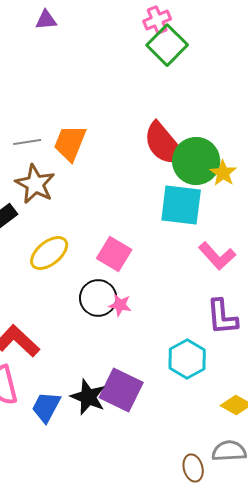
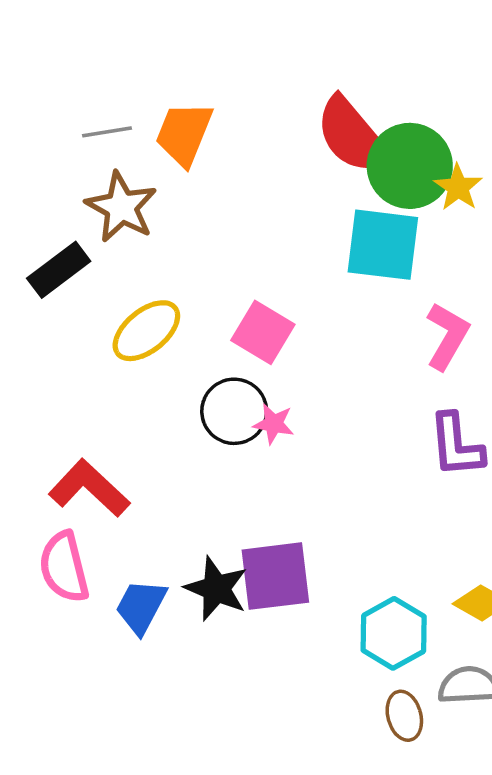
pink L-shape: (217, 256) -> (447, 336), turned -108
cyan hexagon: (187, 359) -> (394, 633), moved
purple square: (121, 390) -> (275, 576), turned -33

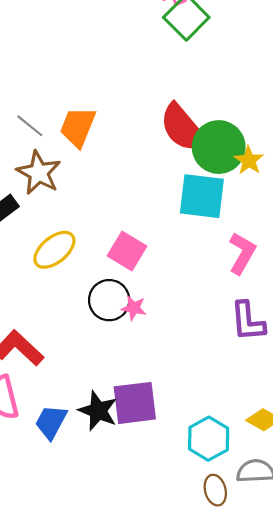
gray line: (107, 132) -> (30, 126), turned 48

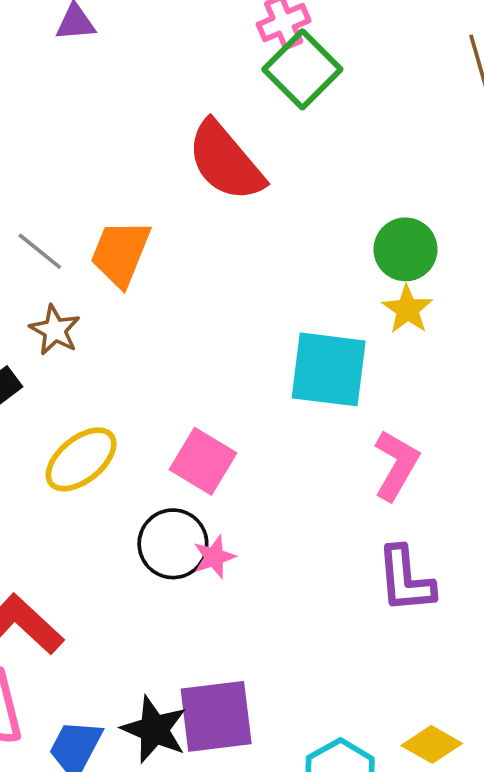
red semicircle: (183, 128) -> (225, 161), moved
green circle: (219, 147) -> (406, 249), moved, size x0.7
brown star: (39, 173) -> (55, 330), size x0.7
pink star: (134, 308) -> (214, 557), turned -30

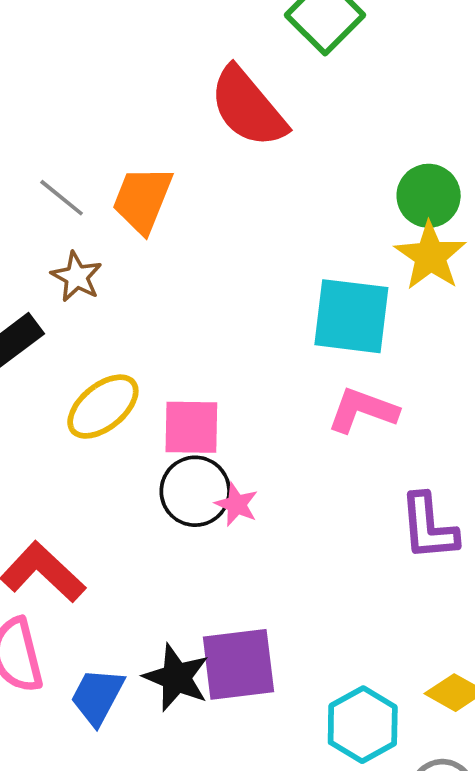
yellow star: (407, 309) -> (430, 256), size x1.4
pink square: (203, 461) -> (191, 427), moved, turned -30
pink L-shape: (396, 465) -> (363, 410), moved, turned -100
pink star: (214, 557) -> (237, 504), turned -30

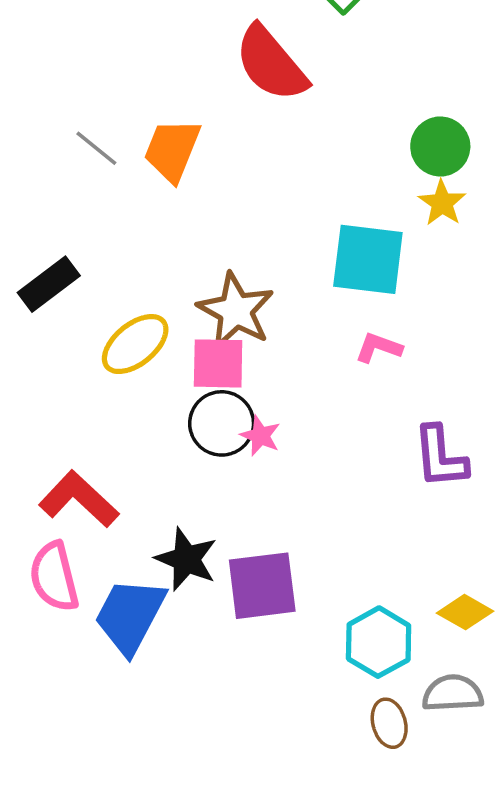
yellow star: (430, 256) -> (442, 203), size x0.7
brown star: (77, 277) -> (236, 311), moved, size x1.6
pink L-shape: (363, 410) -> (379, 348), size x0.7
black star: (176, 678) -> (186, 559), moved
blue trapezoid: (97, 696) -> (130, 616), size x1.4

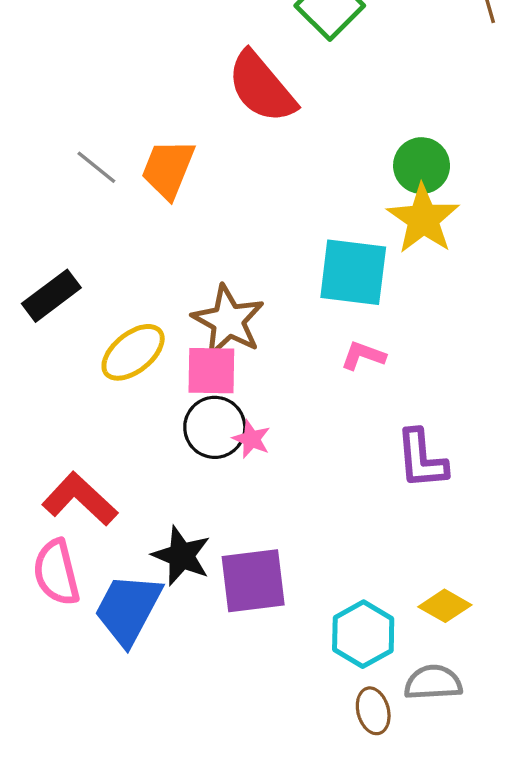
yellow star: (442, 203) -> (423, 219), size x1.6

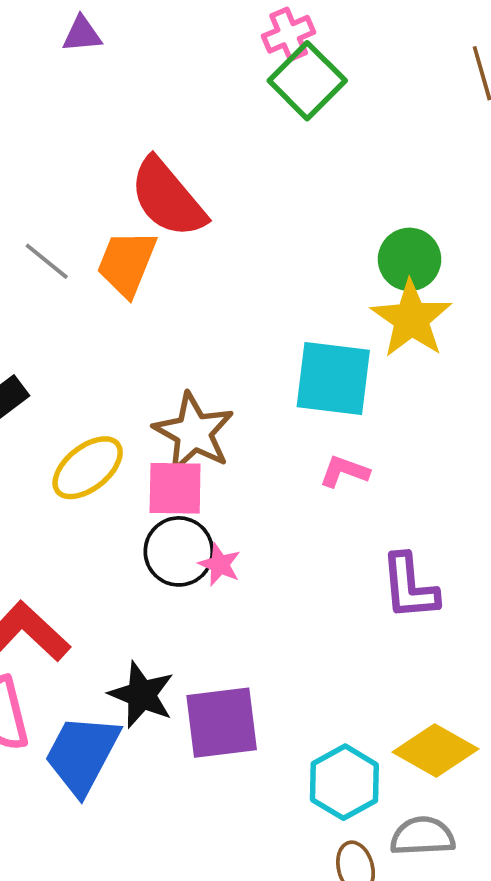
red semicircle: (261, 87) -> (168, 198), moved
yellow diamond: (445, 606) -> (436, 751), size x1.4

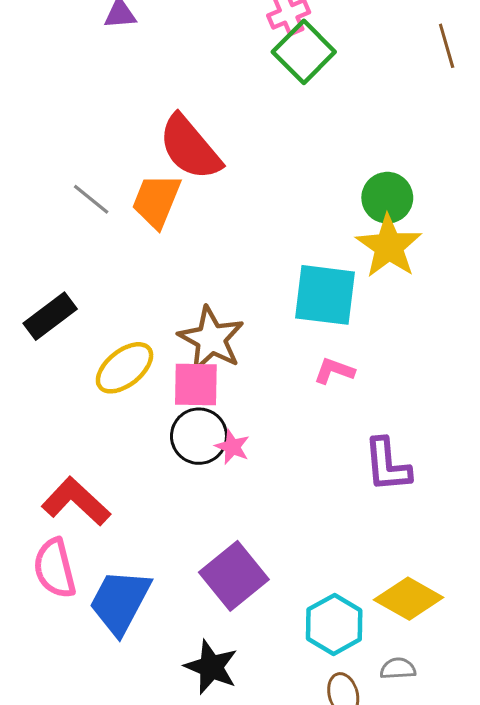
black star: (142, 695) -> (211, 667), moved
purple square: (222, 723) -> (234, 576), turned -32
gray semicircle: (423, 836) -> (398, 669), size x0.7

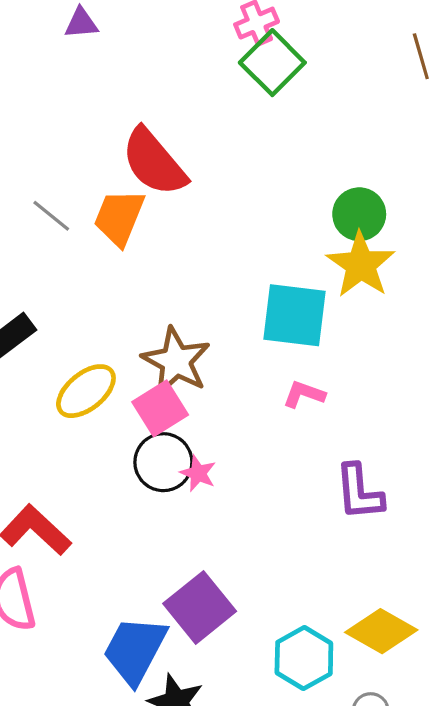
pink square: (196, 385) -> (160, 408), turned -33
blue trapezoid: (120, 602) -> (135, 650), moved

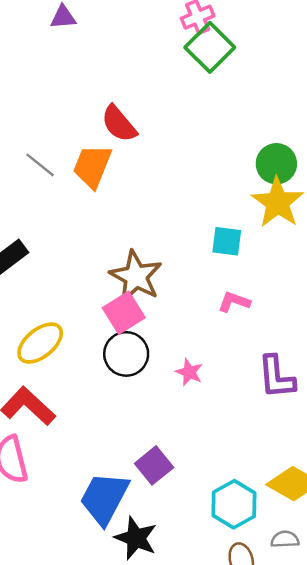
red semicircle: (154, 162) -> (119, 124), size x0.7
cyan square: (294, 315) -> (227, 241), size x0.6
yellow ellipse: (86, 391) -> (40, 343), moved
pink star: (198, 473) -> (189, 372), moved
purple square: (200, 607) -> (154, 465), size x0.7

